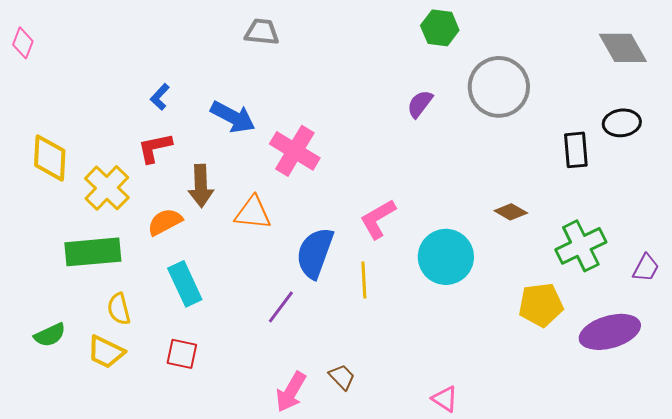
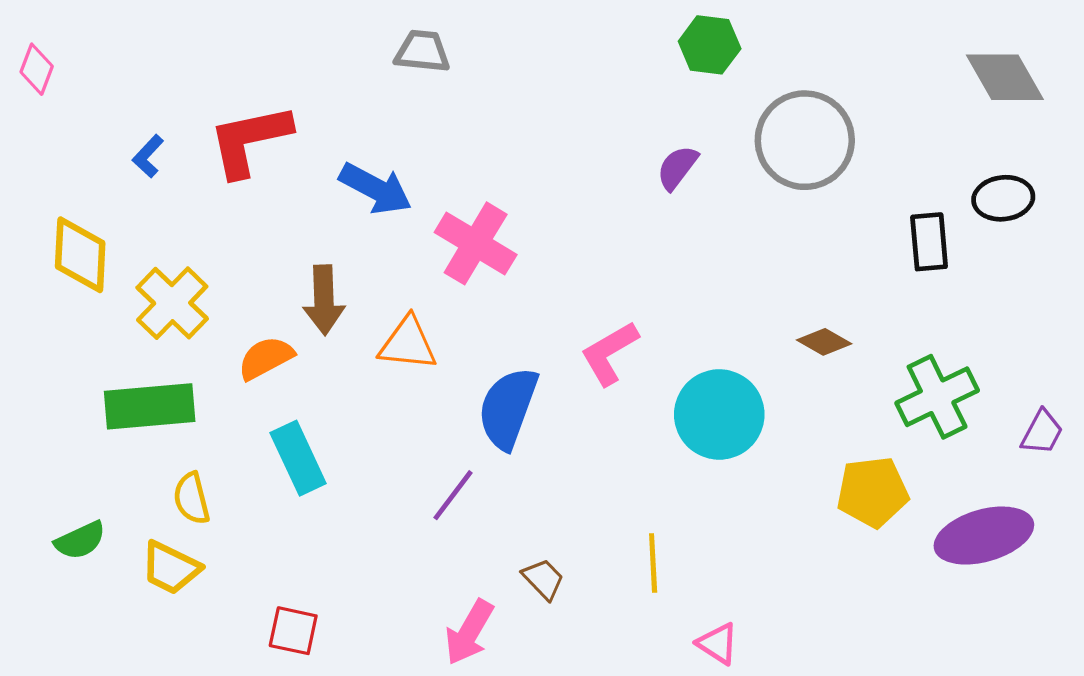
blue L-shape: (160, 97) -> (148, 156), moved
red L-shape: (155, 148) -> (250, 140), moved, size x1.5
yellow line: (364, 280) -> (653, 563), moved
red square: (182, 354) -> (293, 631), moved
brown trapezoid: (342, 377) -> (543, 579), moved

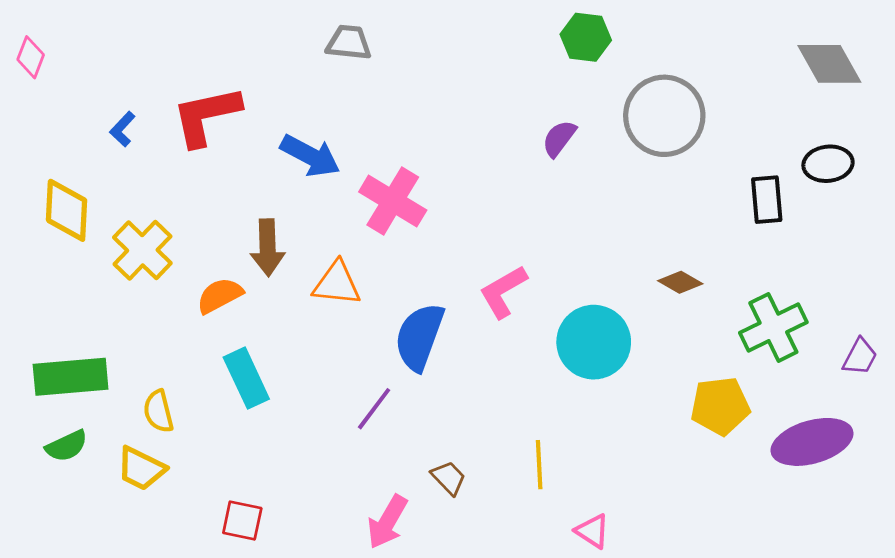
green rectangle: (150, 406) -> (71, 377), moved

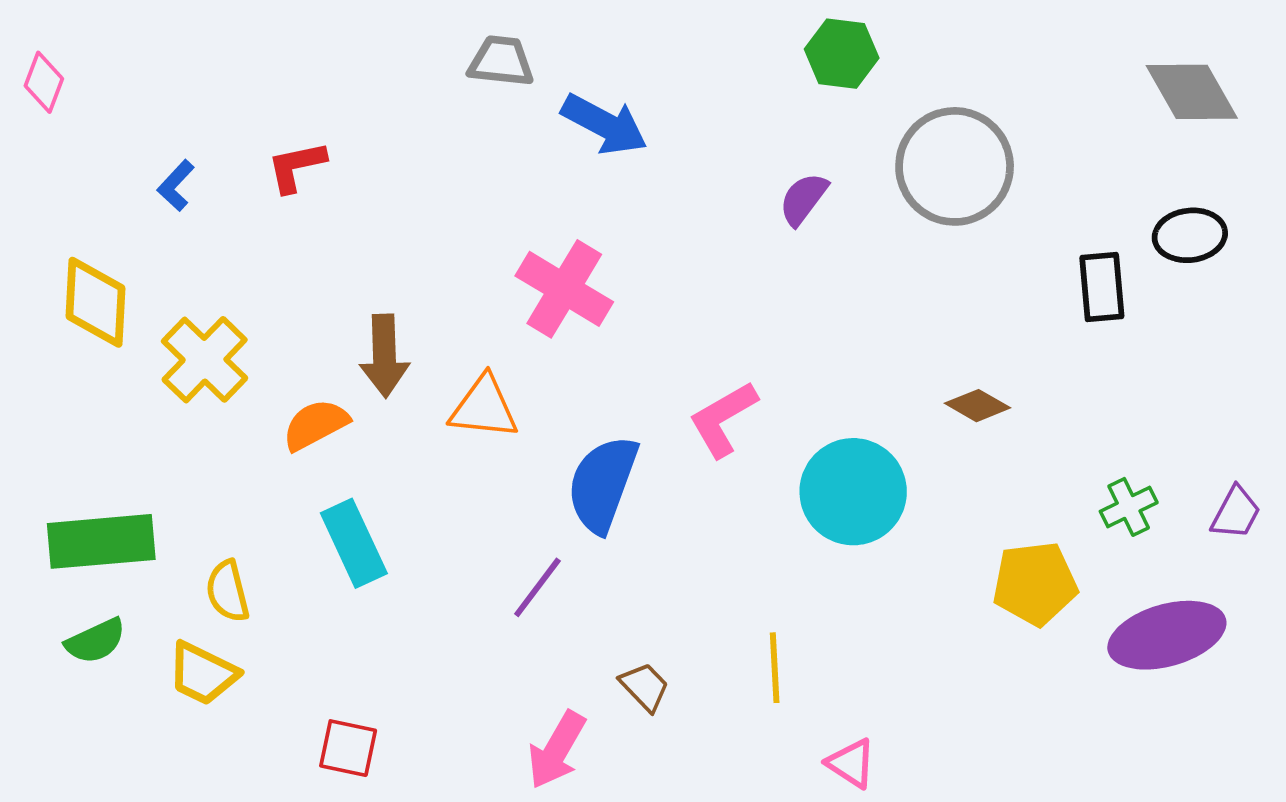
red L-shape: (206, 116) -> (296, 166), size x0.6
blue arrow: (310, 156) -> (604, 124), moved
green cross: (773, 327) -> (1129, 507), moved, size x0.6

